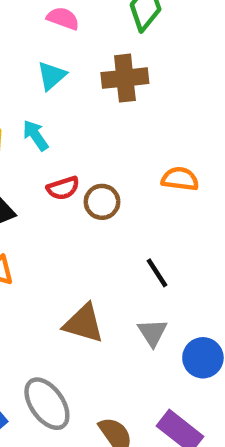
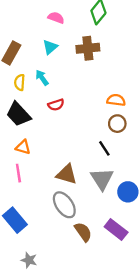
brown circle: (102, 202) -> (117, 124), moved
gray triangle: (152, 333) -> (102, 179), size x1.5
gray ellipse: (47, 404) -> (64, 205), moved

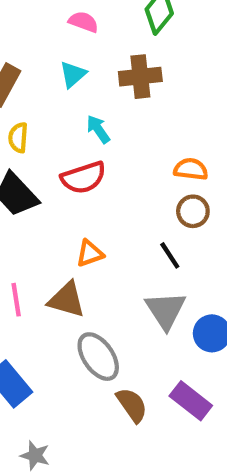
cyan arrow: (42, 78) -> (98, 129), moved
red semicircle: (56, 105) -> (83, 178), size x1.5
orange triangle: (23, 147) -> (90, 253), moved, turned -35
brown triangle: (67, 174) -> (67, 300), moved

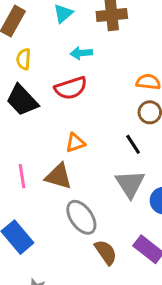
cyan arrow: (98, 129) -> (81, 53), turned -60

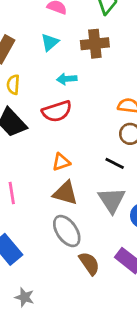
black line: (133, 144) -> (115, 163), turned -30
brown triangle: (59, 176) -> (65, 193), moved

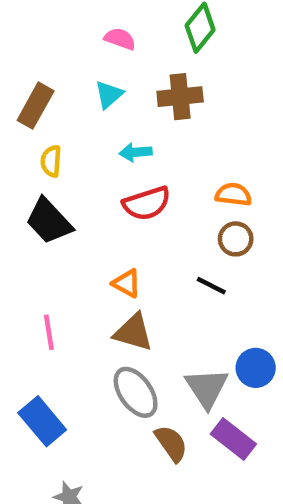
red semicircle: (57, 111) -> (147, 203), moved
orange triangle: (61, 162) -> (127, 283), turned 48
gray triangle: (112, 200) -> (207, 388), moved

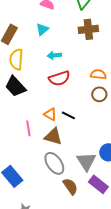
brown cross: (180, 97) -> (88, 29), moved
yellow semicircle: (51, 161) -> (16, 59), size x1.5
black line: (211, 286) -> (68, 115), moved
pink line: (49, 332) -> (28, 128), moved

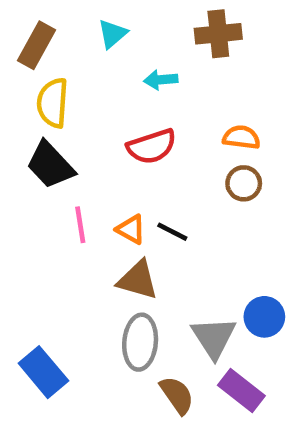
cyan arrow: (54, 55) -> (161, 80), moved
pink line: (28, 128) -> (80, 225), moved
gray ellipse: (54, 163) -> (140, 342), turned 40

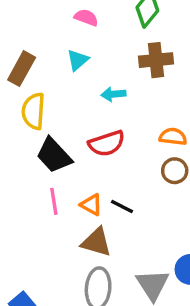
black trapezoid: (50, 165) -> (54, 155), moved

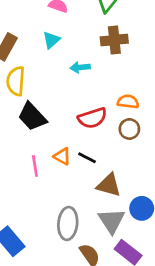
red semicircle: (107, 143) -> (92, 118), moved
pink line: (54, 201) -> (35, 166), moved
brown triangle: (96, 242) -> (109, 185), moved

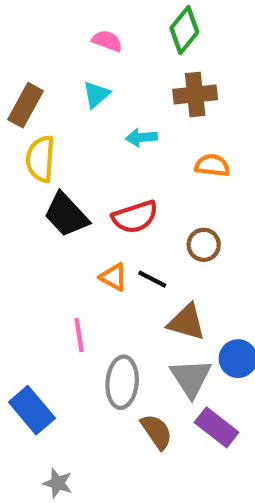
orange semicircle: (128, 102) -> (212, 165), moved
red semicircle: (92, 118) -> (135, 217), moved
brown circle: (129, 129) -> (204, 245), moved
pink line: (35, 166) -> (79, 335), moved

